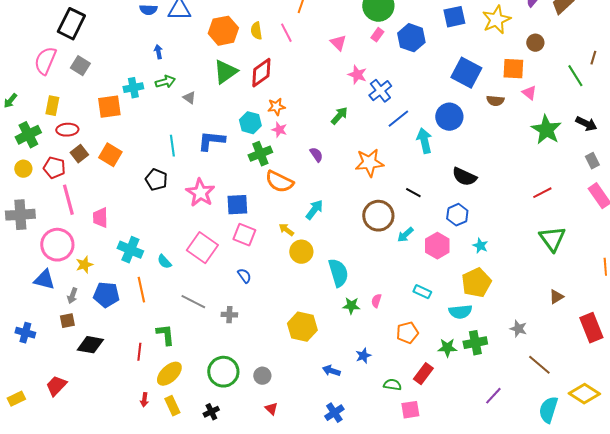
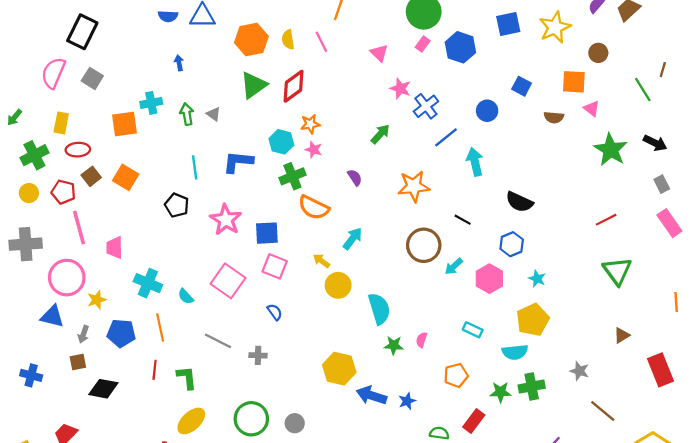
blue square: (466, 73) -> (522, 86), size x0.6
green arrow: (165, 82) -> (187, 114), moved, turned -84
blue circle: (449, 117) -> (487, 111), moved, size x0.7
red line: (139, 352) -> (155, 370), moved
blue arrow: (331, 371) -> (371, 395), moved, size x1.5

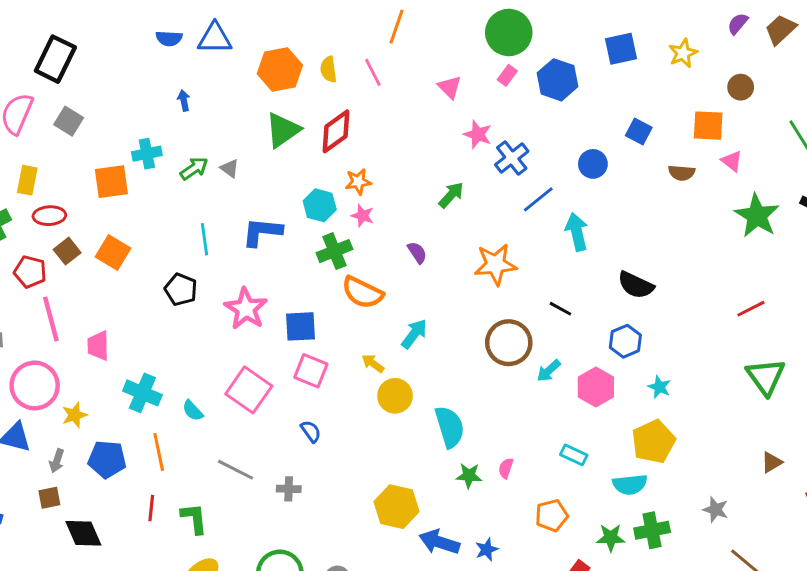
yellow star: (555, 27) -> (683, 53), size x0.7
green arrow: (187, 114) -> (194, 168), turned 65
black diamond: (103, 389) -> (83, 533), turned 56

